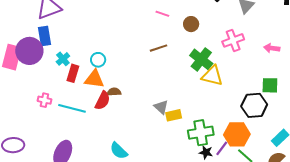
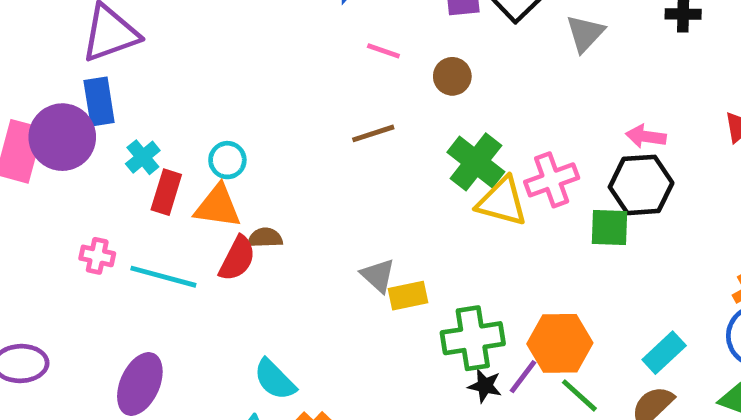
pink cross: (233, 40) -> (552, 180), moved
green square: (270, 85) -> (609, 228), moved
black hexagon: (254, 105) -> (641, 185), moved

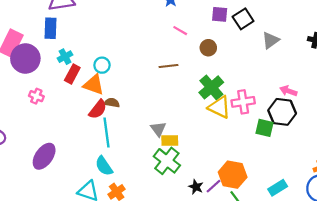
purple circle: (62, 137) -> (25, 58), moved
cyan line: (163, 277) -> (106, 132), moved, turned 56
green cross: (473, 338) -> (167, 161), moved, turned 36

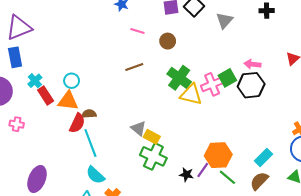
red rectangle: (72, 74) -> (46, 96), turned -48
green square: (264, 128) -> (227, 78), moved, turned -30
yellow rectangle: (170, 140) -> (152, 137), turned 42

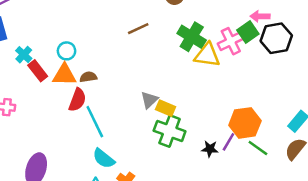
pink arrow: (252, 64) -> (260, 16), moved
brown semicircle: (89, 114) -> (88, 77), moved
gray triangle: (138, 128) -> (149, 100), turned 42

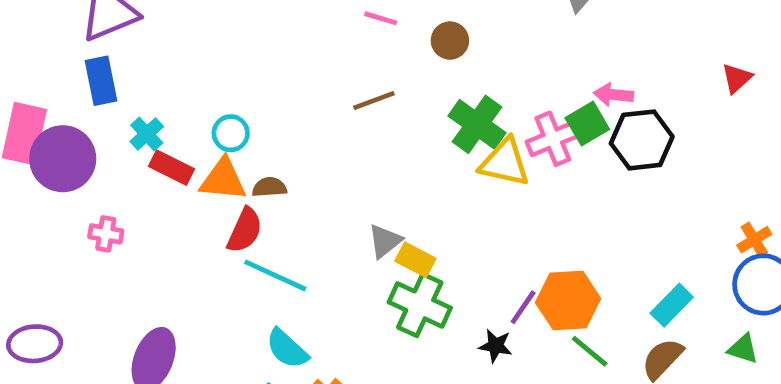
red rectangle: (38, 71) -> (172, 168), turned -30
cyan line: (95, 122) -> (275, 275), turned -44
purple line: (228, 142) -> (523, 307), moved

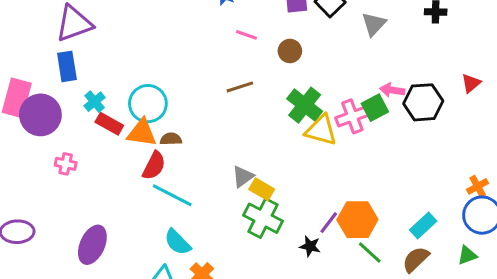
cyan circle: (231, 133) -> (148, 104), size x1.6
black hexagon: (642, 140) -> (423, 102), moved
green triangle: (743, 349) -> (467, 255), turned -40

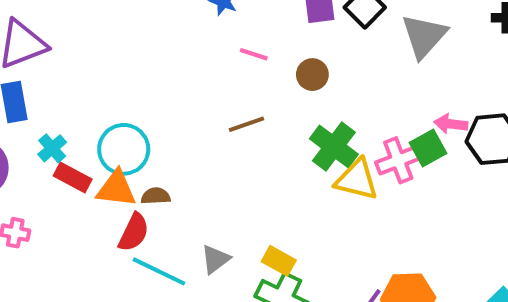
gray triangle: (374, 24) -> (424, 36), size x1.4
gray triangle: (243, 177) -> (215, 259), moved

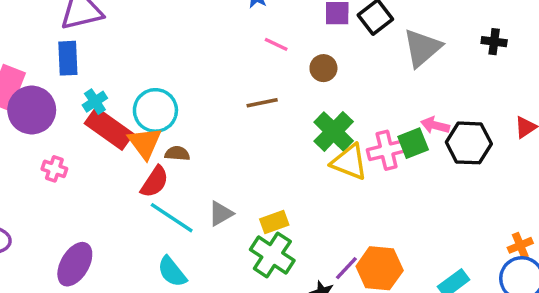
red rectangle: (73, 178) -> (109, 129), size x1.5
orange triangle: (116, 189) -> (145, 143), turned 39
yellow rectangle: (279, 261) -> (274, 222), turned -56

